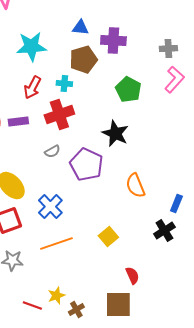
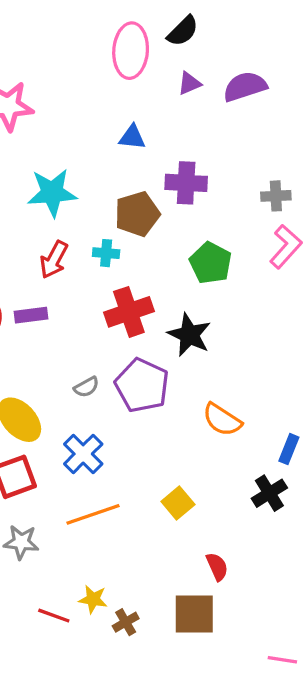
blue triangle: (80, 28) -> (132, 137), moved
red cross: (59, 114) -> (129, 312), moved
gray semicircle: (52, 152) -> (86, 387), moved
orange semicircle: (135, 186) -> (222, 420), turned -35
yellow star: (56, 296) -> (93, 599), turned 30

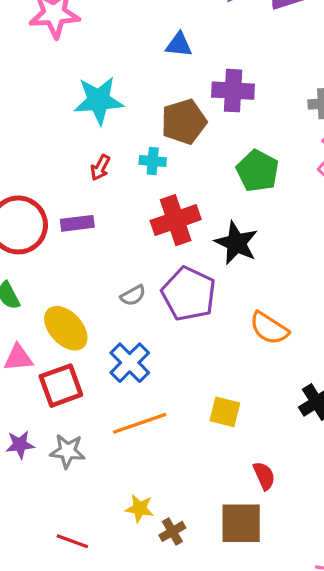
red arrow: (54, 260) -> (100, 168), size x0.7
yellow square: (178, 503) -> (225, 412), turned -36
red line: (54, 616) -> (72, 541), moved

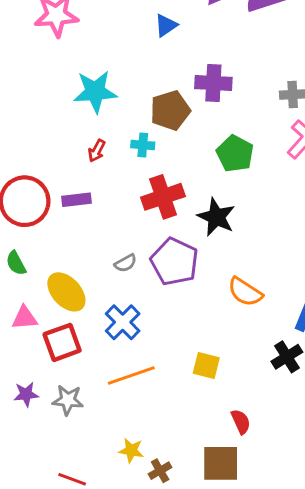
blue triangle: (179, 45) -> (166, 25), moved, turned -40

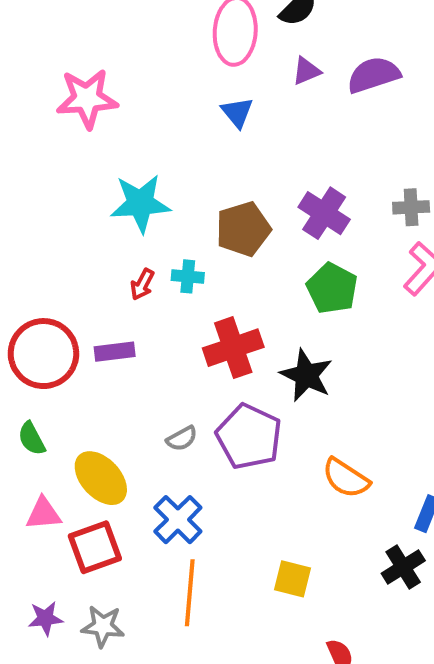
blue triangle: (166, 25) -> (237, 112), turned -35
purple cross: (213, 83) -> (324, 213), moved, turned 30
cyan cross: (143, 145) -> (188, 276), moved
orange line: (131, 376) -> (190, 593), turned -66

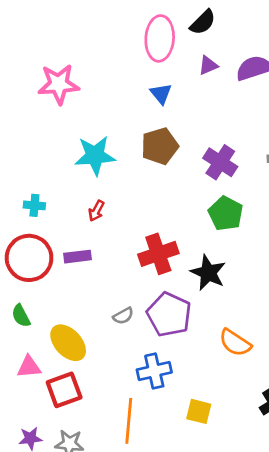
brown pentagon: (243, 229) -> (160, 146), moved
cyan cross: (188, 276) -> (34, 205), moved
blue cross: (178, 520) -> (154, 371), moved, turned 32

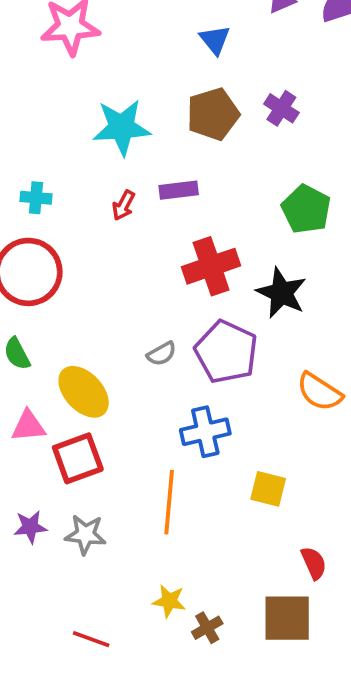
purple cross: (220, 162) -> (281, 108), moved, size x0.7
purple rectangle: (78, 257) -> (179, 190), moved

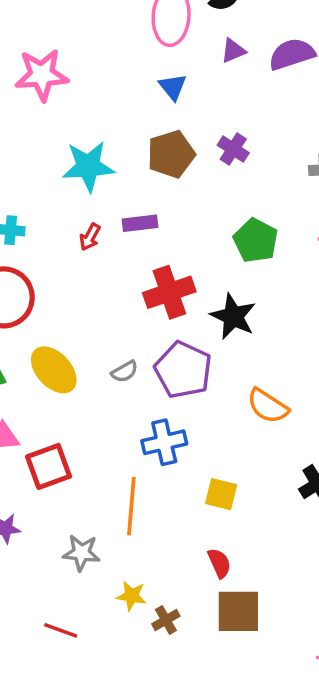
yellow ellipse: (84, 392) -> (54, 370), moved
gray star: (85, 534) -> (81, 553), moved
red semicircle: (314, 563) -> (219, 563), moved

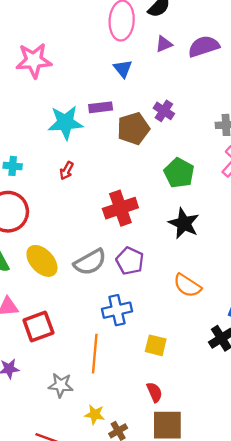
brown pentagon: (171, 154) -> (133, 128), moved
purple rectangle: (140, 223) -> (101, 107), moved
black star: (233, 316) -> (184, 223), moved
purple pentagon: (183, 370) -> (130, 261), size x0.7
gray semicircle: (124, 372) -> (90, 262), size x1.8

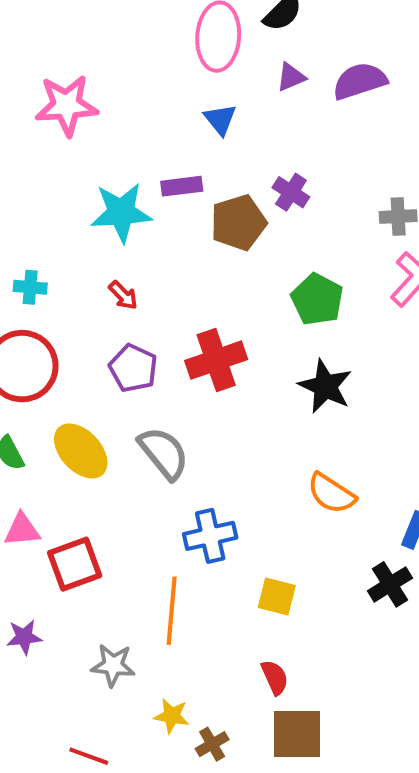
red arrow: (67, 171) -> (123, 295), turned -72
purple pentagon: (130, 261) -> (133, 368), moved
gray semicircle: (90, 262) -> (164, 453), turned -100

